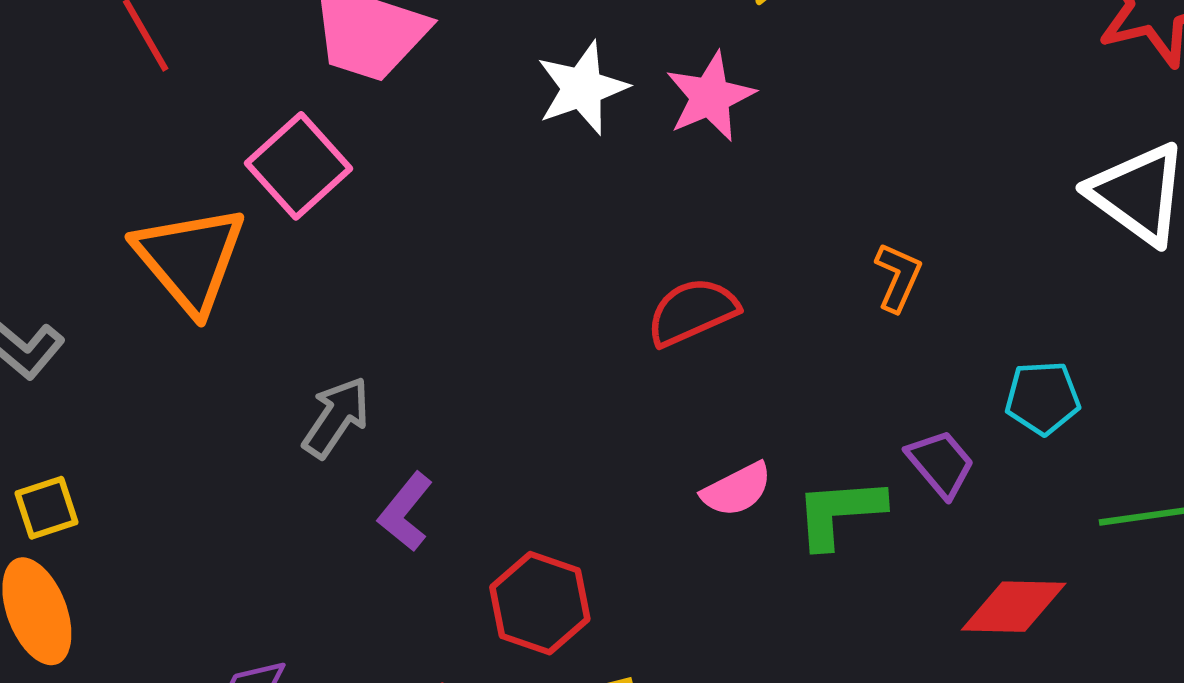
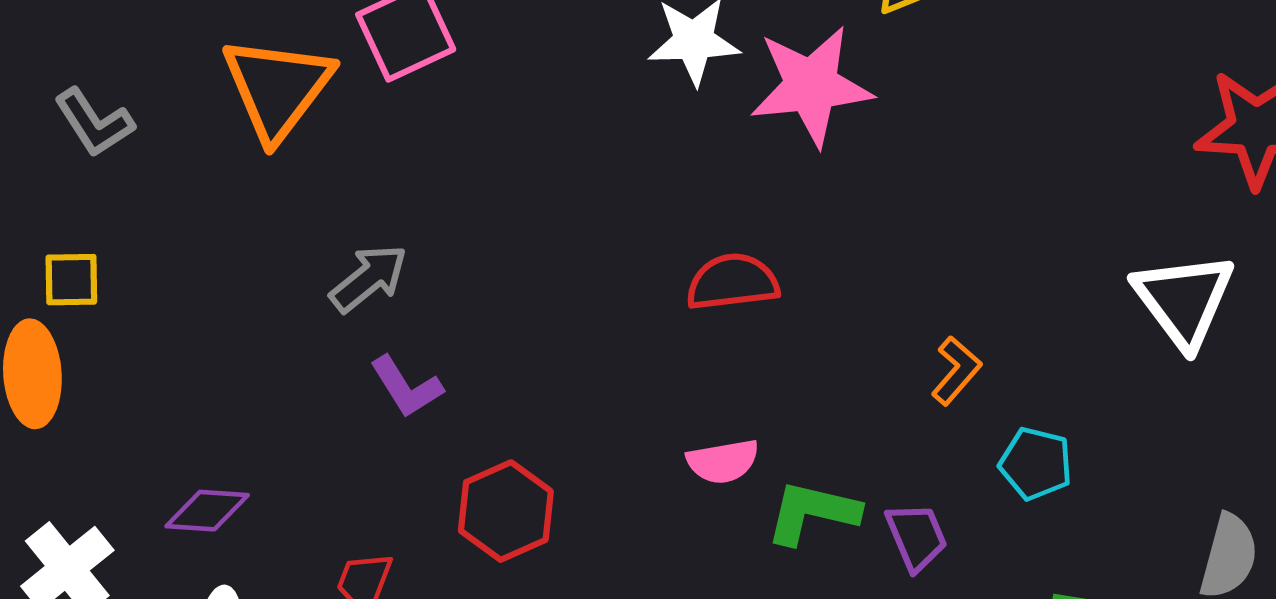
pink star: (710, 97) -> (811, 86), size x1.4
orange L-shape: (898, 277) -> (956, 371), moved
purple trapezoid: (941, 463) -> (916, 537), moved
purple L-shape: (405, 512) -> (406, 387), turned -88

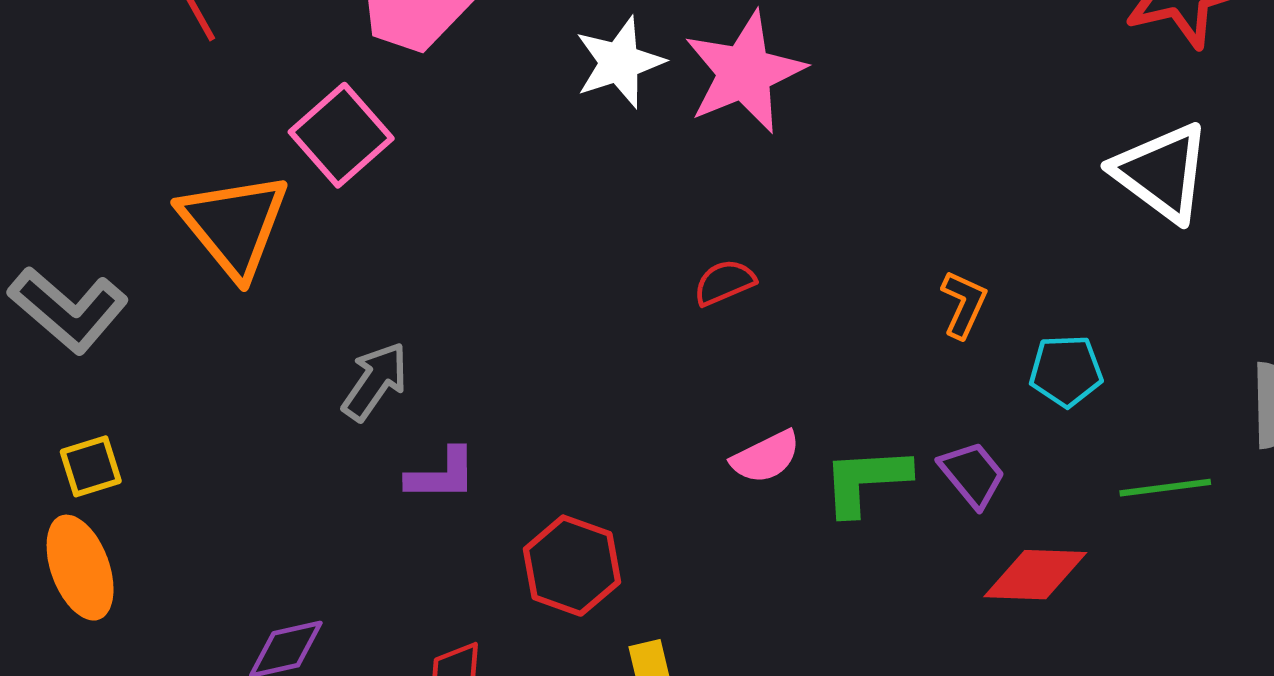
gray L-shape: (94, 123) -> (68, 310), size x1.4
red semicircle: (732, 282) -> (724, 282), size x0.7
purple L-shape: (406, 387) -> (442, 475), turned -42

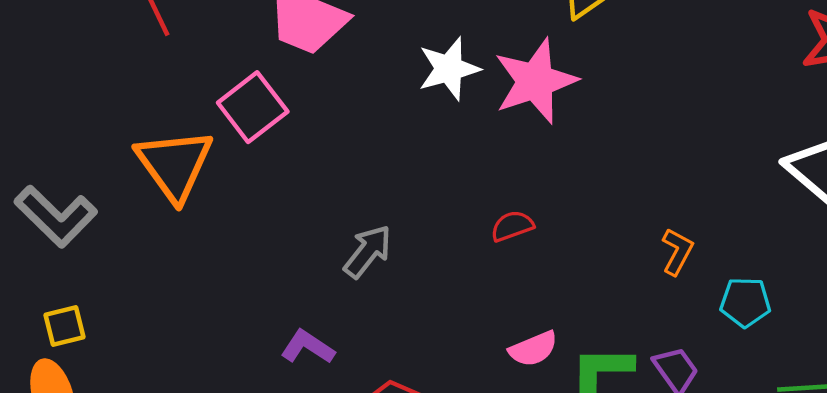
gray arrow: (375, 381) -> (368, 251), moved
purple L-shape: (442, 475) -> (308, 347), turned -150

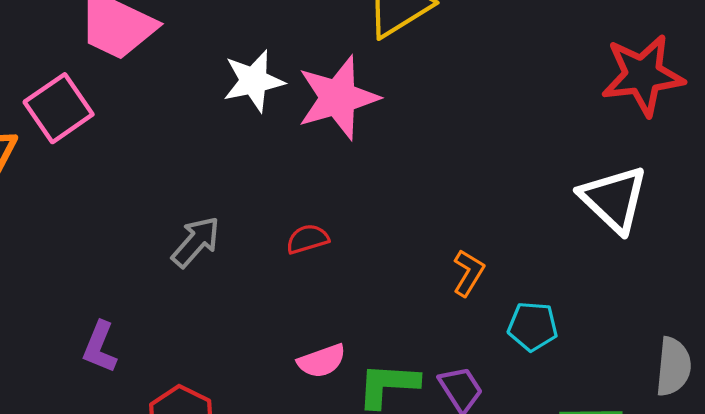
gray arrow: (368, 251) -> (196, 242), moved
purple L-shape: (308, 347) -> (100, 347), turned -104

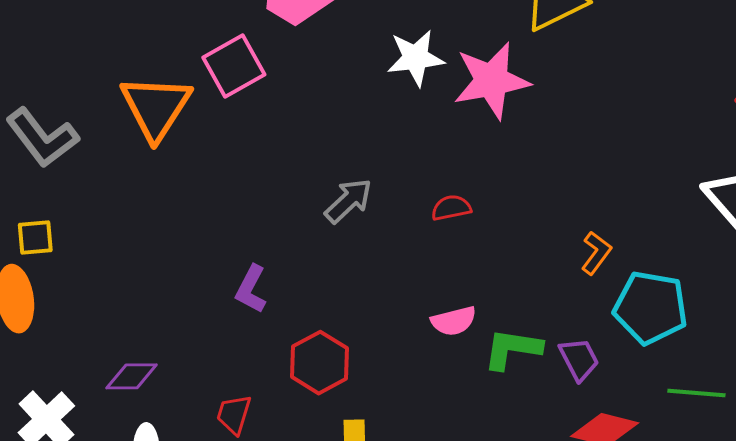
cyan pentagon: (533, 326) -> (651, 308), size x1.6

